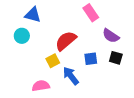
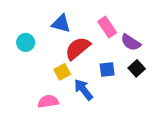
pink rectangle: (91, 13) -> (107, 27), moved
blue triangle: (33, 15) -> (61, 23), moved
black square: (116, 58) -> (137, 68), turned 32

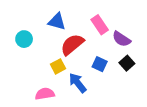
blue square: (107, 70) -> (100, 64), turned 32

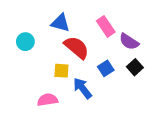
red semicircle: (72, 45) -> (77, 47), turned 80
blue square: (100, 64) -> (106, 68), turned 32
yellow square: (58, 66) -> (61, 71), turned 32

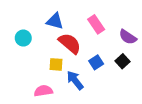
purple semicircle: (129, 42) -> (128, 37), moved

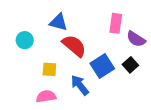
pink rectangle: (96, 24) -> (116, 23), moved, turned 42
blue square: (96, 62) -> (102, 66), size x1.5
yellow square: (56, 64) -> (49, 69), moved

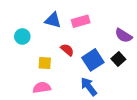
pink rectangle: (116, 23) -> (81, 21), moved, turned 66
red semicircle: (74, 46) -> (67, 50), moved, size x0.6
blue arrow: (80, 85) -> (89, 87), moved

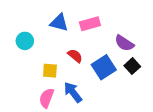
purple semicircle: (123, 35) -> (124, 43), moved
blue arrow: (89, 87) -> (73, 92), moved
pink semicircle: (42, 88) -> (47, 98), turned -60

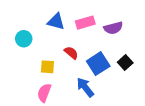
purple semicircle: (124, 43) -> (113, 28), moved, turned -48
blue arrow: (73, 92) -> (85, 87), moved

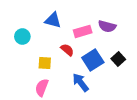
pink rectangle: (85, 23) -> (83, 31), moved
purple semicircle: (113, 28) -> (107, 26), turned 30

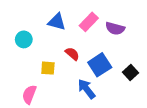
pink rectangle: (83, 31) -> (89, 22), moved, turned -30
black square: (118, 59) -> (130, 72), moved
pink semicircle: (42, 88) -> (29, 94), moved

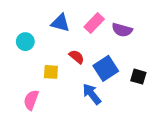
black square: (130, 72) -> (138, 77), turned -32

